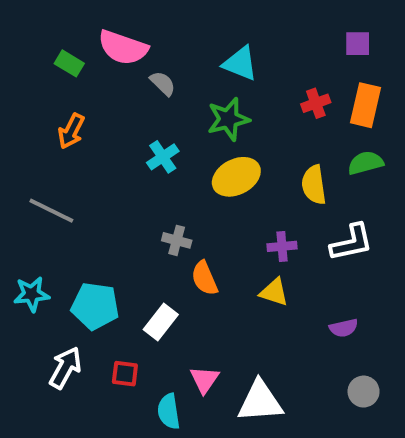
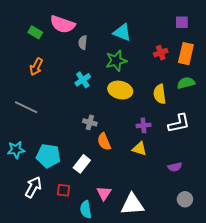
gray semicircle: (163, 83) -> (83, 42), turned -128
yellow ellipse: (236, 177) -> (120, 90), turned 40

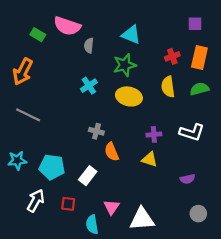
orange arrow: (36, 67) -> (23, 72), moved, size x1.4
yellow semicircle: (160, 94) -> (168, 87), moved
white L-shape: (179, 123) -> (192, 132), turned 30

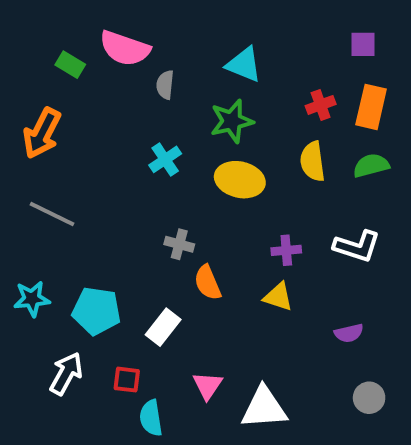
cyan semicircle: (92, 224) -> (151, 418), moved

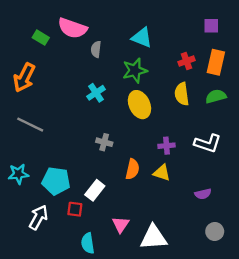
yellow ellipse: (240, 180) -> (139, 105), turned 52
orange semicircle: (208, 283) -> (132, 169), moved, turned -144
red square: (127, 380) -> (75, 209), moved

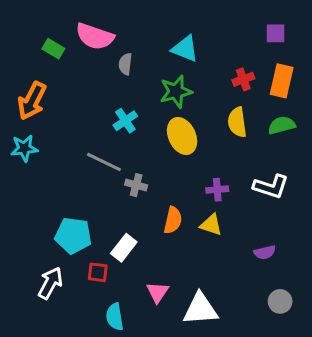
gray line: (30, 125) -> (104, 162), moved
cyan star: (18, 174) -> (24, 148), moved

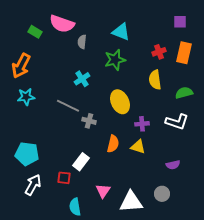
green semicircle: (282, 125) -> (184, 93), moved
yellow ellipse: (182, 136) -> (120, 102), moved
cyan star: (24, 148) -> (26, 97), moved
cyan pentagon: (73, 236) -> (27, 154), moved
gray circle: (280, 301) -> (162, 194), moved

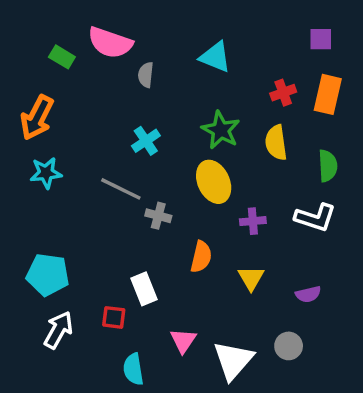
green star: (115, 60) -> (221, 130), moved, turned -30
green semicircle: (184, 93) -> (328, 166), turned 102
yellow triangle: (138, 147) -> (251, 278), moved, turned 42
white rectangle: (81, 162) -> (144, 289), turned -60
white triangle: (131, 202) -> (233, 360), turned -45

